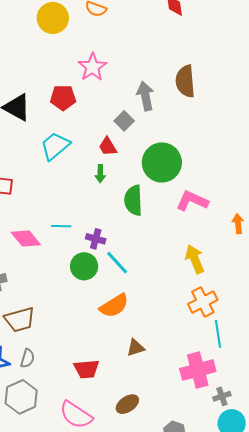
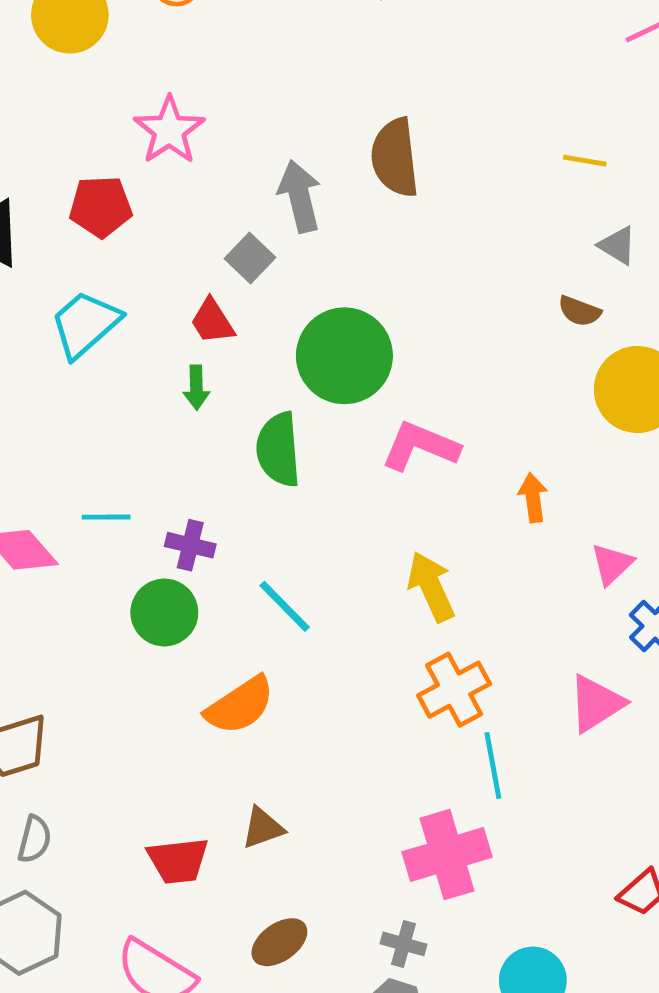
cyan line: (117, 263) -> (285, 606), moved
brown triangle: (136, 348) -> (263, 828), moved
gray cross: (222, 396) -> (404, 944), moved, turned 36

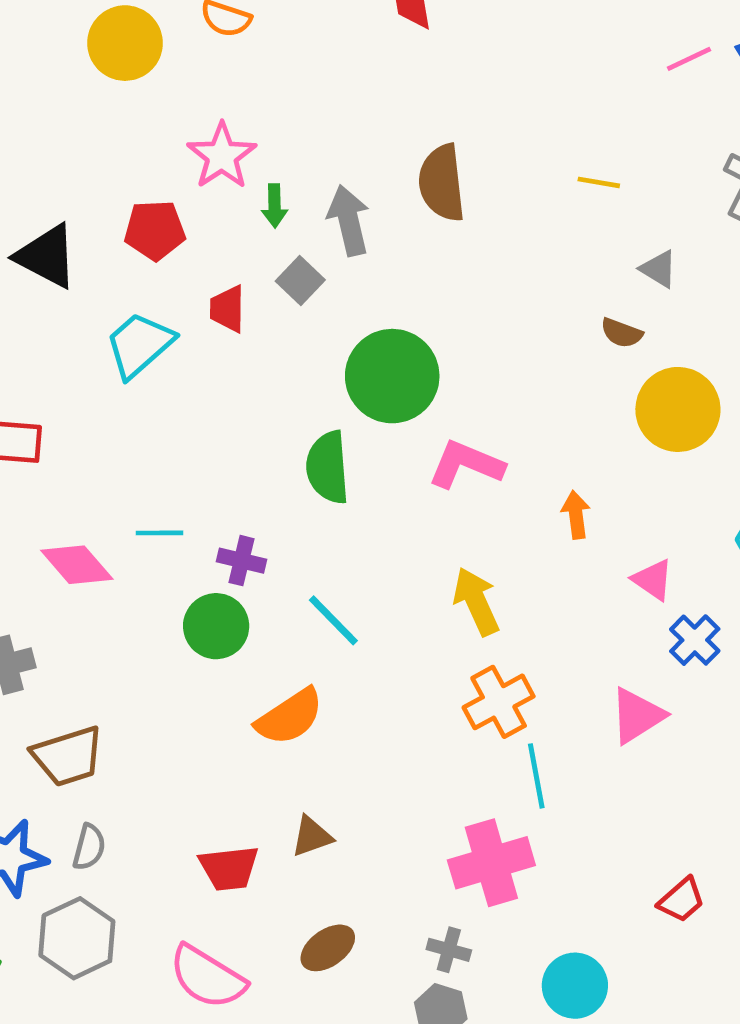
yellow line: (585, 161) -> (599, 182), moved
red trapezoid: (212, 321) -> (227, 309), moved, turned 33
green arrow: (196, 388) -> (275, 206), moved
pink triangle: (612, 564) -> (653, 580), turned -42

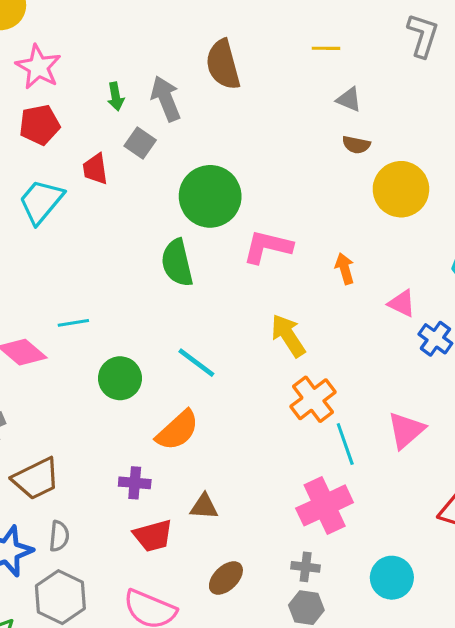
pink star: (222, 156) -> (38, 67), moved
gray triangle: (659, 269) -> (349, 99), moved
purple cross: (241, 561) -> (135, 483), moved
pink triangle: (637, 716) -> (406, 430), moved
brown triangle: (312, 836) -> (204, 506), turned 32

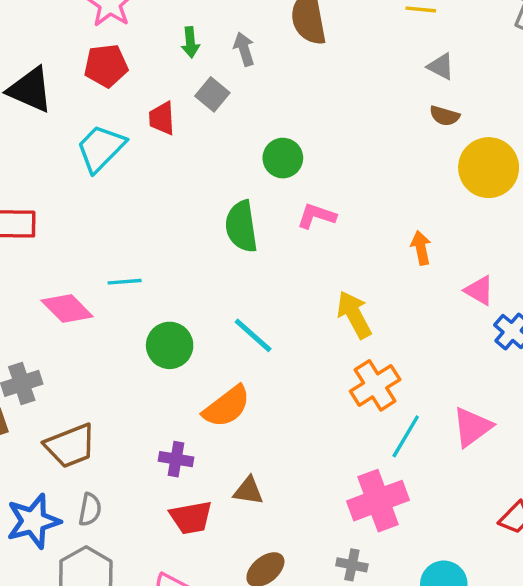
gray arrow: (166, 99) -> (244, 49), size x0.7
green circle: (210, 196) -> (283, 158), size x0.6
pink L-shape: (268, 247) -> (316, 216), moved, size x0.7
cyan line: (345, 444) -> (406, 436), turned 45

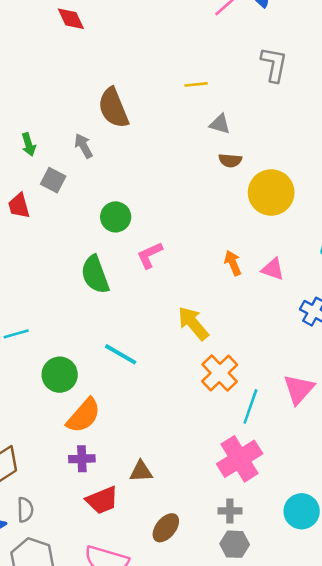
gray arrow: (244, 49) -> (84, 146), moved
pink L-shape: (316, 216) -> (150, 255), turned -32
pink triangle: (479, 290) -> (273, 269), moved
orange semicircle: (227, 406) -> (84, 416), moved

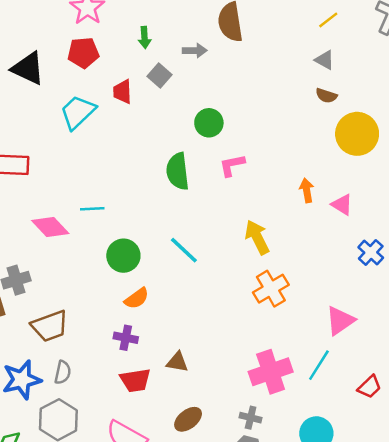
yellow line: (196, 84) -> (328, 20), moved, turned -45
gray arrow: (84, 146) -> (195, 51), turned 105
cyan line: (250, 406) -> (319, 365), moved
orange semicircle: (84, 416) -> (137, 298), size x0.7

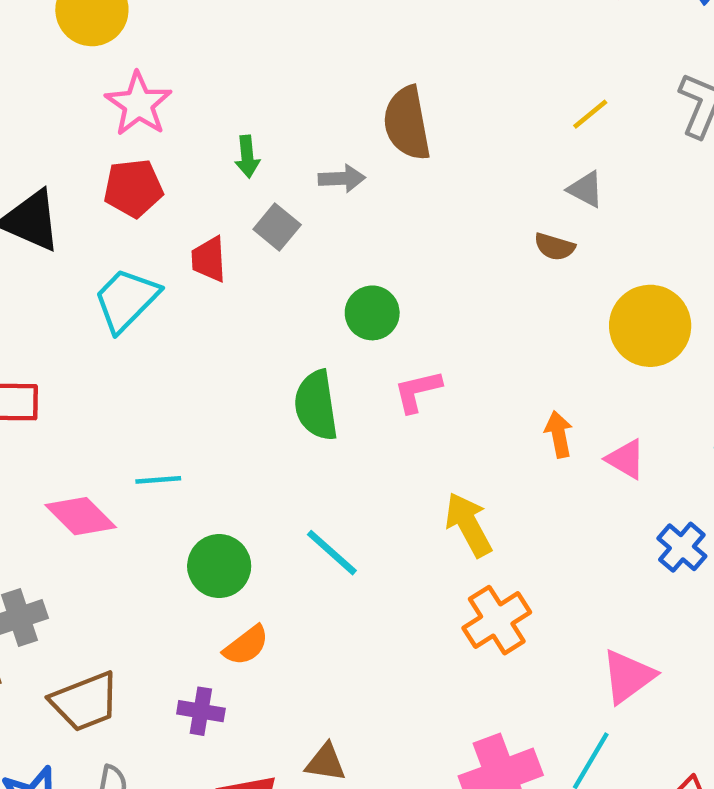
brown semicircle: (326, 96) -> (555, 247), moved
purple cross: (126, 338) -> (201, 711), moved

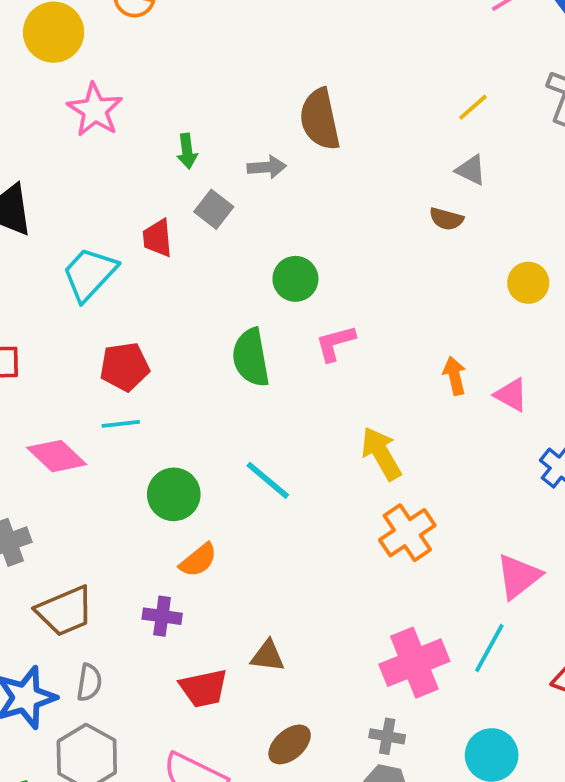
red pentagon: (133, 188) -> (125, 367), moved
yellow circle: (650, 326) -> (528, 283), size x0.6

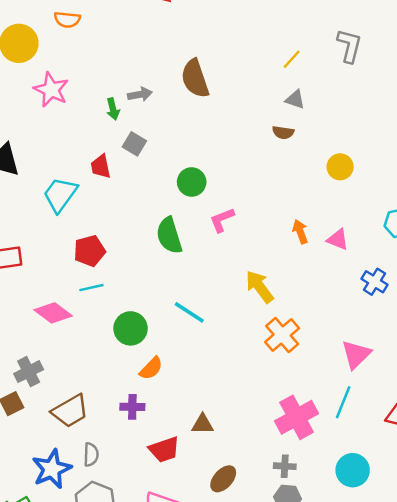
gray arrow: (267, 167) -> (140, 94), moved

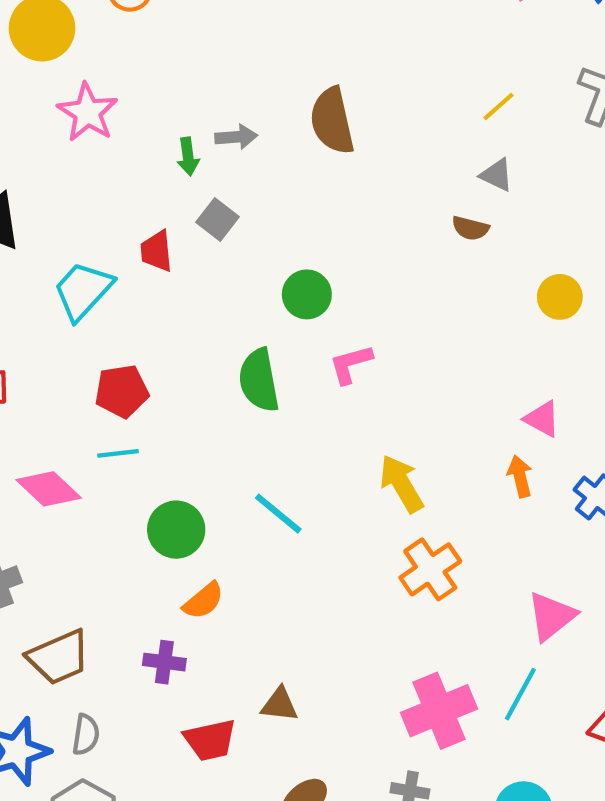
orange arrow: (300, 232) -> (520, 476), moved

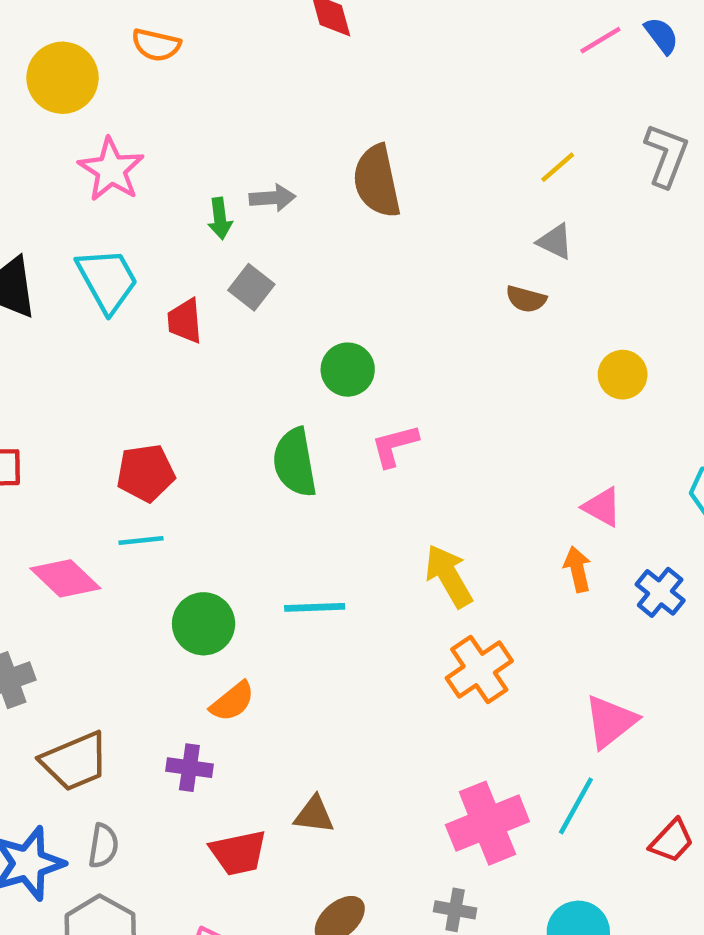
cyan trapezoid: (83, 291) -> (107, 280), moved, turned 108
cyan line: (278, 514) -> (315, 607), turned -42

